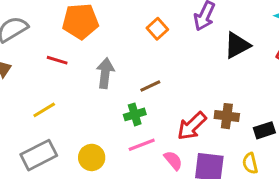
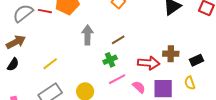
red line: (57, 60) -> (45, 11), moved
red arrow: (192, 126) -> (149, 63), turned -125

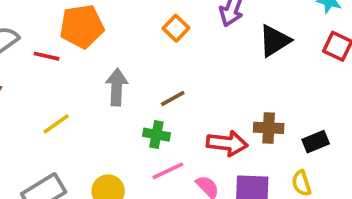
red line: (45, 11) -> (47, 56), moved
green cross: (110, 60) -> (156, 135), turned 32
yellow line: (50, 64) -> (56, 124), moved

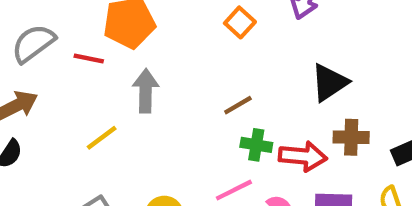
black triangle: (275, 41) -> (329, 83), moved
gray arrow: (117, 87) -> (146, 91), moved
green cross: (156, 135) -> (256, 145), moved

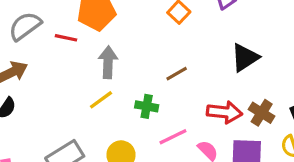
brown cross: (351, 137) -> (262, 113), moved, turned 30
yellow line: (102, 138) -> (101, 100), moved
green cross: (256, 145) -> (147, 106), moved

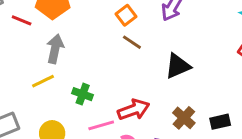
brown line: (177, 74) -> (132, 42), moved, turned 54
red arrow: (224, 112) -> (134, 110), moved, turned -36

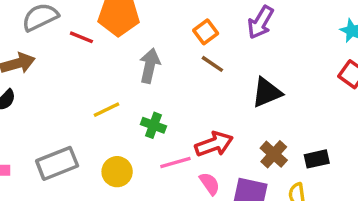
gray arrow: (55, 49) -> (150, 66), moved

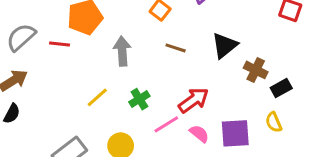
brown line: (212, 64) -> (176, 48), moved
green cross: (153, 125) -> (139, 99), turned -36
brown cross: (274, 154) -> (256, 70), moved

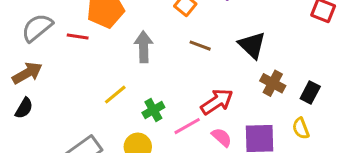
black triangle: (224, 45) -> (252, 45), turned -40
brown cross: (256, 70) -> (273, 83), moved
black rectangle: (281, 88) -> (310, 93), turned -36
green cross: (139, 99) -> (153, 110), moved

